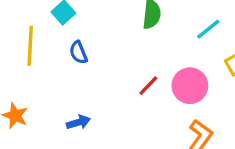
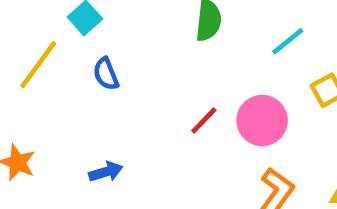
yellow line: (30, 46) -> (38, 65), turned 33

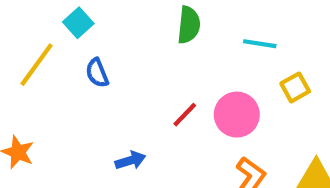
cyan line: (288, 41) -> (260, 44), turned 48
blue arrow: (106, 172) -> (130, 160), moved

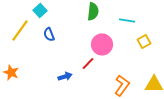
red line: (185, 115) -> (88, 63), moved
pink circle: (237, 115) -> (102, 44), moved

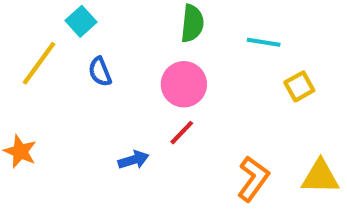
pink circle: (102, 44) -> (184, 84), moved

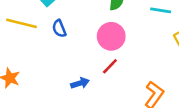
yellow line: (39, 63) -> (22, 23), turned 68

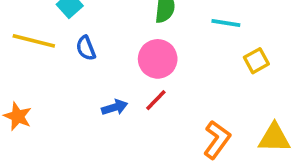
blue arrow: (80, 83) -> (115, 107), moved

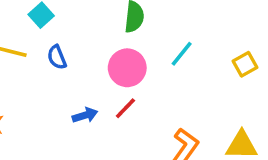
cyan line: (226, 23) -> (182, 54), moved, turned -60
yellow square: (256, 61) -> (245, 64), moved

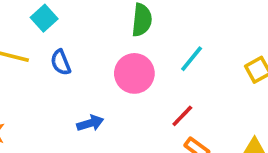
red line: (125, 108) -> (182, 116), moved

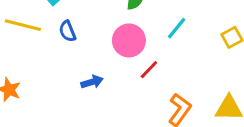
red line: (182, 116) -> (149, 70), moved

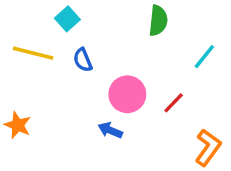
pink circle: (129, 40) -> (127, 94), moved
blue arrow: (92, 82) -> (110, 130), moved, turned -140

